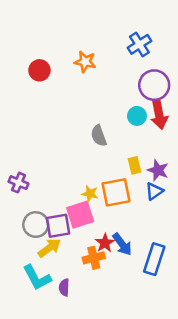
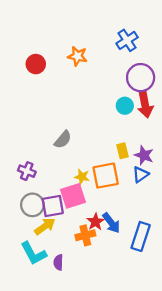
gray semicircle: (99, 136) -> (63, 140), moved, turned -120
purple cross: (19, 183) -> (27, 171), moved

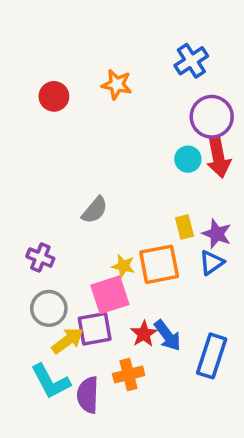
purple square: (53, 206) -> (95, 329), moved
orange cross: (85, 235) -> (129, 375), moved
purple semicircle: (58, 262) -> (88, 395), size x1.5

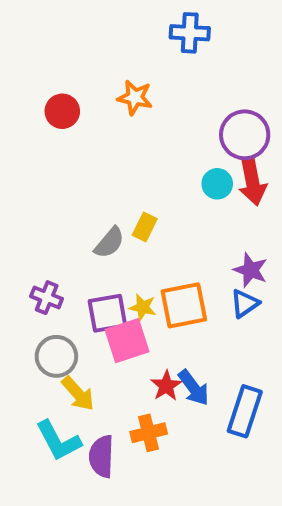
blue cross: (191, 61) -> (190, 33), moved, turned 36
yellow rectangle: (185, 227) -> (145, 227), moved, turned 40
purple square: (95, 329) -> (107, 313), moved
yellow arrow: (67, 341) -> (78, 394), turned 84

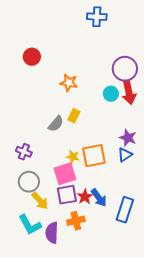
orange star: (135, 98) -> (69, 83), moved
purple square: (107, 313) -> (67, 195), moved

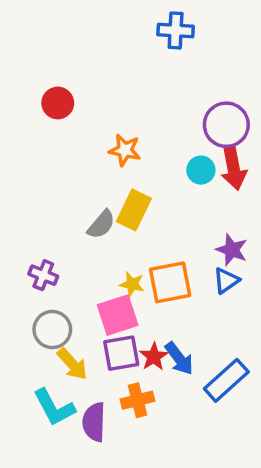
yellow rectangle: (74, 116) -> (134, 210), size x1.5
blue rectangle: (125, 210) -> (226, 380), turned 30

